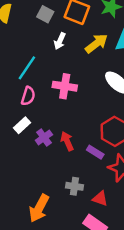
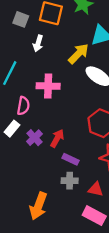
yellow arrow: (96, 44) -> (79, 54), moved
pink semicircle: (28, 96) -> (23, 106), moved
red arrow: (67, 141) -> (57, 138), turned 60
purple rectangle: (95, 152) -> (70, 159), moved

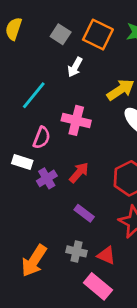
white rectangle: (12, 129) -> (22, 162), turned 56
red arrow: (57, 138) -> (79, 173), moved
gray cross: (70, 181) -> (76, 251), moved

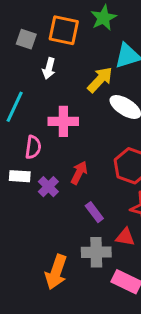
purple rectangle: (84, 213) -> (94, 212), turned 30
gray cross: (76, 251) -> (96, 252), size x1.4
red triangle: (106, 255) -> (125, 237), moved

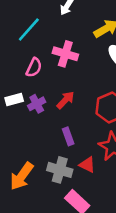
white rectangle: (20, 176) -> (14, 99), moved, turned -36

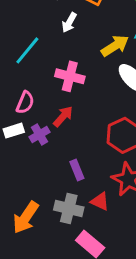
pink semicircle: (34, 67) -> (25, 103), moved
red arrow: (65, 100) -> (63, 116), moved

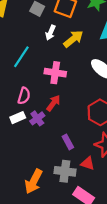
yellow arrow: (115, 46) -> (73, 39), moved

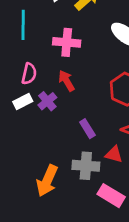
cyan line: (21, 57) -> (23, 25), turned -30
red arrow: (53, 103) -> (67, 81), turned -63

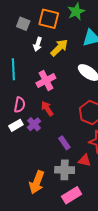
pink cross: (67, 42) -> (46, 81), turned -30
pink rectangle: (111, 196) -> (72, 195), moved, turned -60

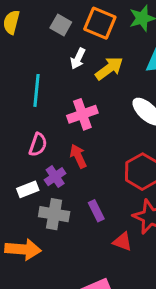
white rectangle: (16, 125) -> (28, 189), moved
gray cross: (65, 170) -> (54, 214), moved
orange arrow: (37, 182) -> (23, 249), moved, turned -115

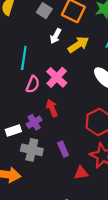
pink cross: (82, 114) -> (57, 77), turned -30
pink semicircle: (38, 145) -> (33, 84), moved
red triangle: (122, 242) -> (81, 173), turned -32

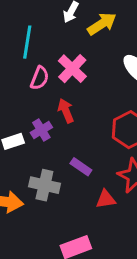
purple rectangle: (63, 149) -> (81, 167), turned -32
gray cross: (32, 150) -> (44, 185), moved

